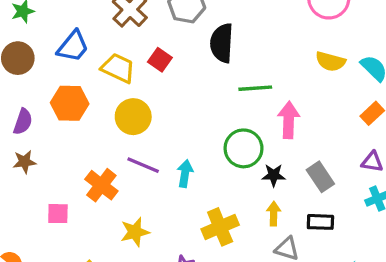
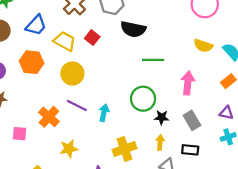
black semicircle: (222, 43) -> (133, 29), turned -85
pink arrow: (289, 120) -> (188, 83), moved

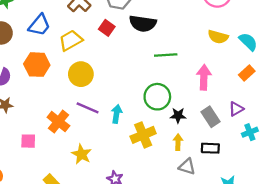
red square: (92, 38) -> (107, 28), moved
yellow trapezoid: (65, 41) -> (71, 40), turned -55
purple triangle: (226, 113) -> (236, 109), moved, turned -40
yellow star: (69, 149) -> (81, 154), turned -30
yellow cross: (125, 149) -> (143, 135), moved

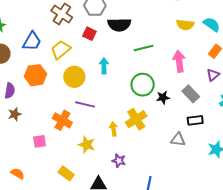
purple triangle: (236, 109) -> (213, 75), moved
cyan arrow: (117, 114) -> (104, 66), moved
yellow arrow: (178, 142) -> (113, 129), moved

